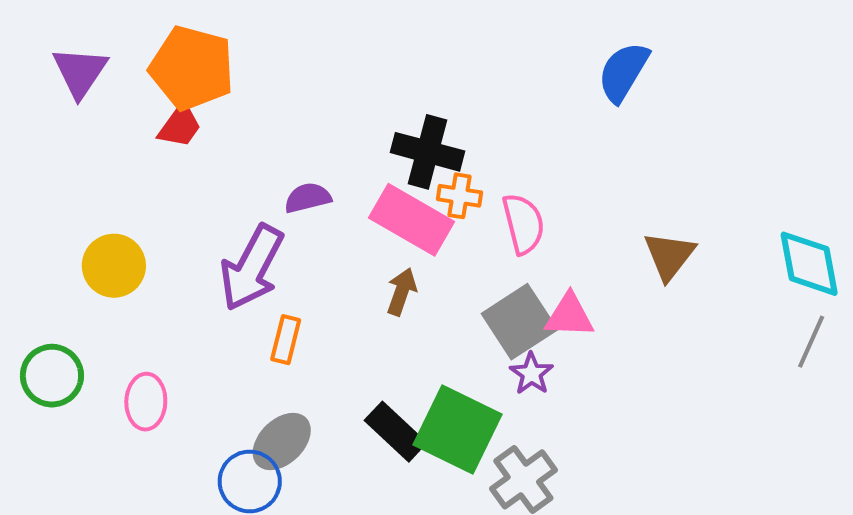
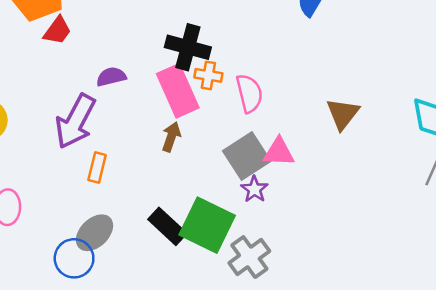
red trapezoid: (180, 126) -> (57, 31), moved
pink rectangle: (412, 220) -> (178, 91), turned 36

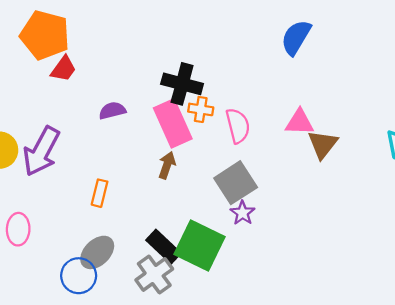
purple arrow: (75, 121) -> (41, 151), moved
pink triangle: (279, 152) -> (299, 122), moved
gray cross: (249, 257) -> (154, 275), moved

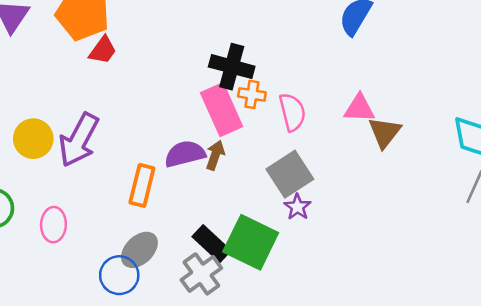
purple semicircle: (112, 111) -> (185, 154), moved, size x1.4
orange rectangle: (100, 193) -> (142, 185), size x1.4

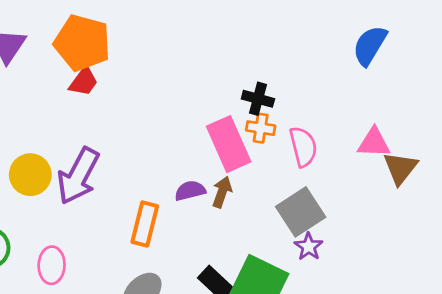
red trapezoid: (103, 50) -> (84, 81), moved
black cross: (232, 67) -> (258, 99), moved, size x0.7
purple semicircle: (185, 154) -> (190, 191), size x0.7

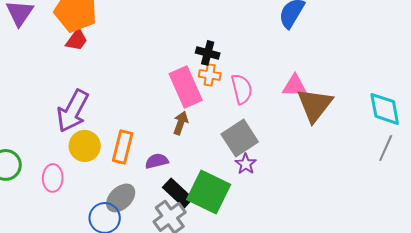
brown triangle: (400, 168) -> (315, 105), size x1.4
yellow circle: (30, 175) -> (85, 146), moved
purple semicircle: (190, 191) -> (157, 161), moved

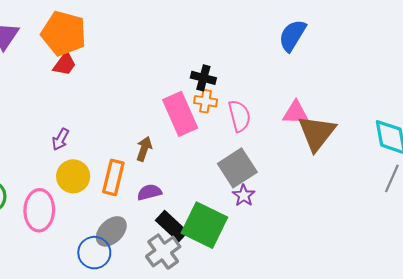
purple arrow: (73, 111) -> (60, 139), size x0.5
brown arrow: (181, 123) -> (144, 149), moved
pink ellipse: (53, 178) -> (39, 210), size x1.4

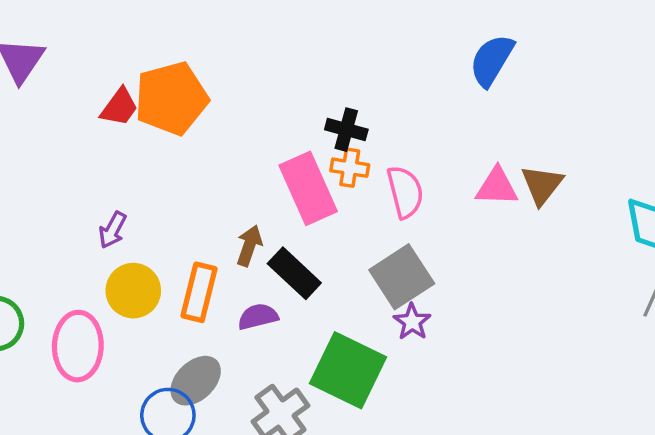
orange pentagon: (64, 33) -> (171, 98), moved, turned -30
brown triangle: (317, 133) -> (542, 185), moved, size x0.7
black rectangle: (172, 226) -> (294, 273), moved

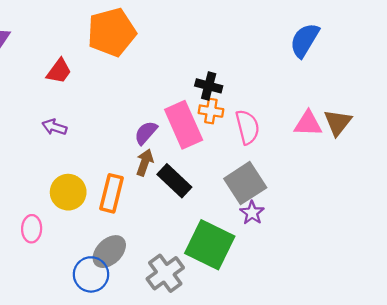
orange pentagon: (171, 98) -> (112, 32), moved
purple arrow: (112, 230) -> (54, 127), moved, turned 80
purple semicircle: (258, 317) -> (146, 133), moved, turned -35
pink ellipse: (78, 346) -> (32, 229), size x0.6

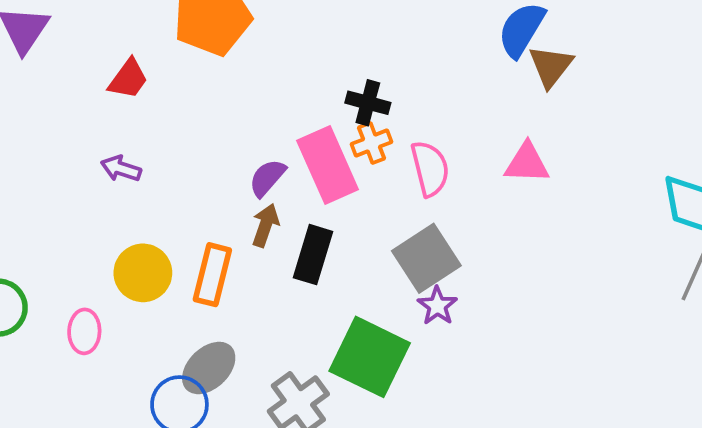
orange cross: (211, 111) -> (372, 143), turned -30
brown triangle: (338, 122) -> (551, 66), moved
black rectangle: (174, 181) -> (313, 255), turned 64

